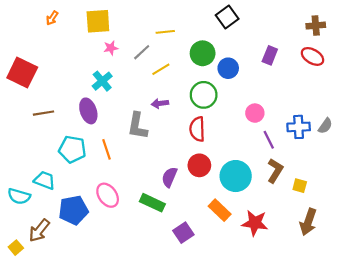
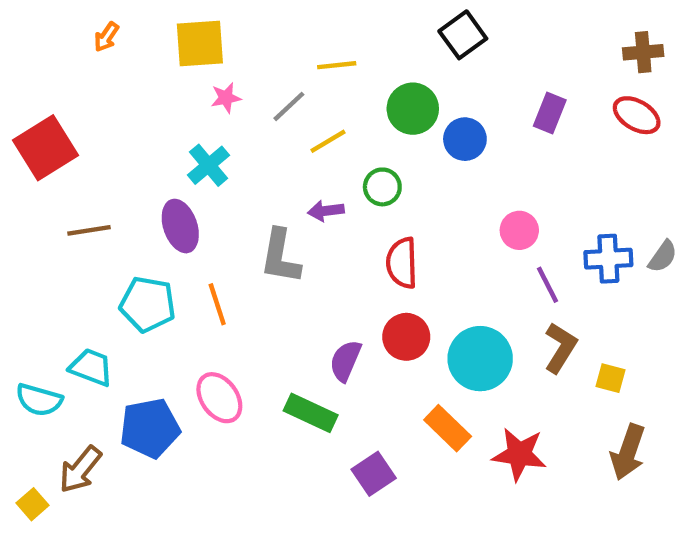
red square: (22, 72) -> (46, 148), turned 32
green circle: (204, 95) -> (382, 187), moved, size x0.7

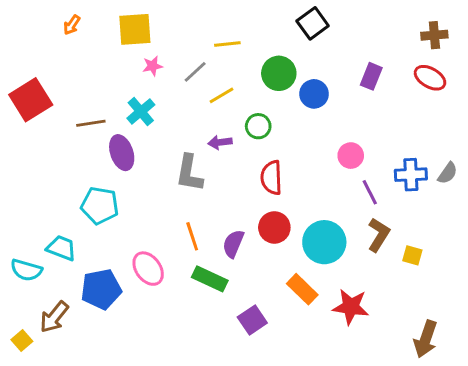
brown line: (89, 230) -> (91, 123), moved
orange line: (217, 304) -> (192, 236), moved
brown arrow: (628, 452) -> (426, 339), moved

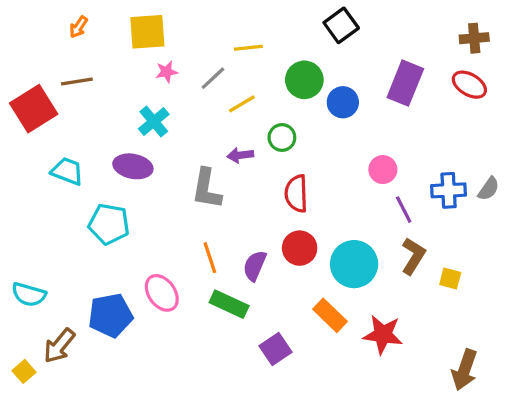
purple rectangle: (371, 76) -> (405, 83), size x1.5
brown line: (91, 123) -> (77, 81), moved
purple ellipse: (122, 153) -> (133, 166), turned -60
cyan trapezoid: (61, 248) -> (67, 171), moved

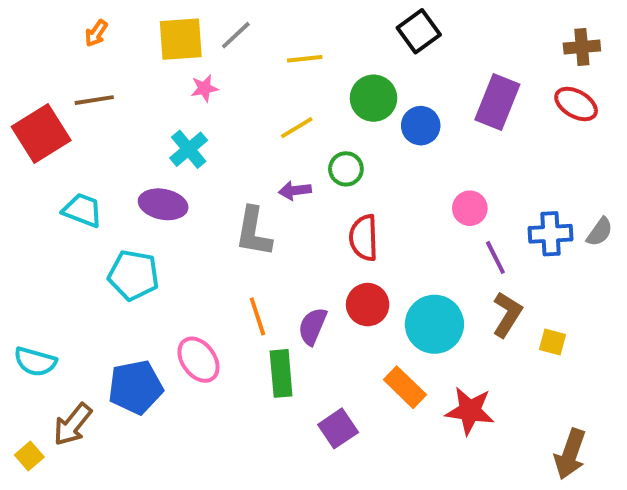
gray line: (213, 78) -> (236, 35), moved
green rectangle: (229, 304) -> (281, 373), turned 60

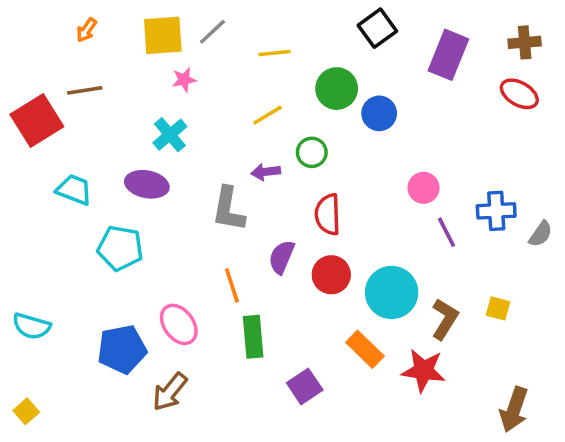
purple rectangle: (497, 102) -> (448, 55), moved
gray semicircle: (600, 232) -> (541, 234), moved
brown L-shape: (507, 314) -> (445, 319), moved
purple semicircle: (313, 326) -> (282, 257), moved
brown arrow: (73, 425) -> (170, 392), moved

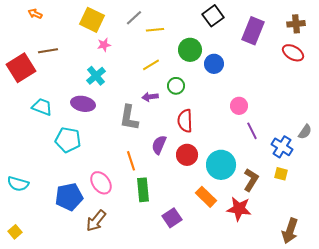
orange arrow: (87, 30) -> (35, 14), moved, turned 80
gray line: (212, 32) -> (134, 18), moved
yellow square: (163, 35) -> (92, 20), turned 30
blue cross: (496, 211) -> (282, 147), moved, turned 35

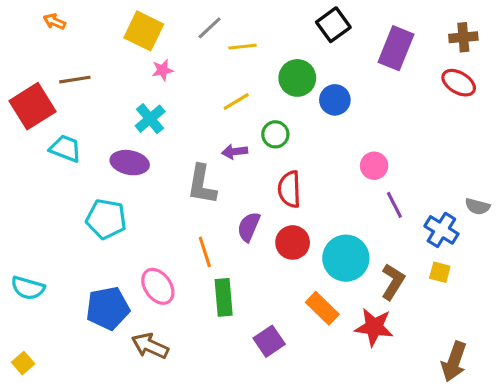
cyan trapezoid: (42, 107) -> (65, 148), moved
gray semicircle: (305, 132) -> (477, 206), turned 70
brown arrow: (96, 221) -> (150, 346), turned 75

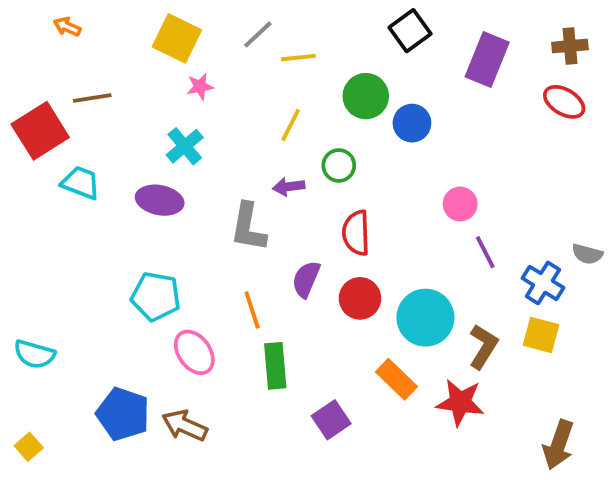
yellow line: (236, 101) -> (291, 125), turned -32
cyan pentagon: (106, 219) -> (156, 296), moved
yellow square: (440, 272) -> (541, 335), size x1.4
blue pentagon: (108, 308) -> (123, 414), moved, turned 30

